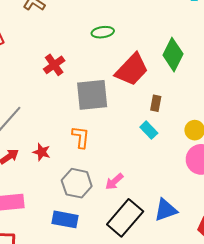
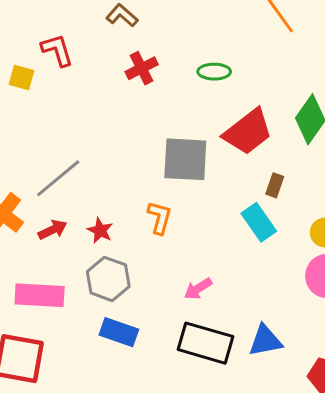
red cross: (54, 65) -> (142, 68), moved
cyan rectangle: (149, 130) -> (259, 222), size x1.4
gray hexagon: (77, 183) -> (108, 279), moved
black rectangle: (125, 218) -> (206, 343), turned 57

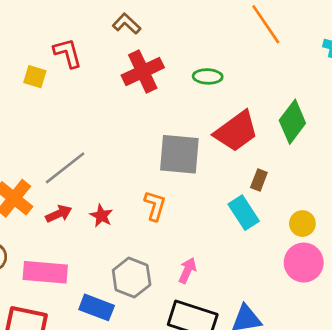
red cross: (142, 68) -> (143, 71), size x1.4
gray hexagon: (108, 279) -> (132, 277), moved
pink arrow: (198, 289) -> (187, 271), turned 145
blue rectangle: (119, 332) -> (97, 307), moved

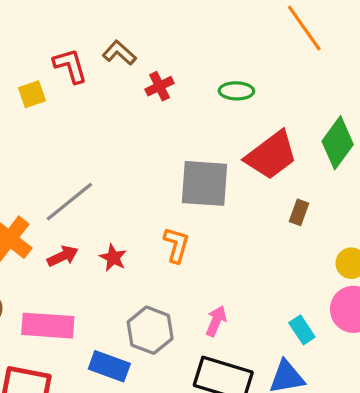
brown L-shape: (127, 24) -> (119, 53), moved
red cross: (143, 71) -> (159, 86), size x0.6
yellow square: (35, 77) -> (32, 94), turned -35
cyan rectangle: (244, 213) -> (302, 330), moved, size x0.7

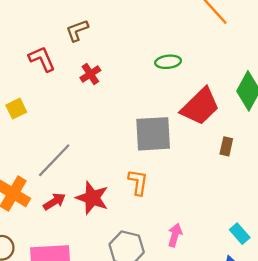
brown L-shape: (119, 53) -> (77, 30), moved, turned -55
red cross: (159, 86) -> (90, 74), moved
yellow square: (32, 94) -> (16, 109), moved
red star: (113, 258) -> (92, 198), size x1.6

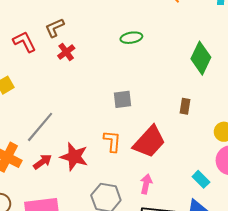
brown L-shape: (77, 30) -> (55, 28), moved
red trapezoid: (200, 106) -> (149, 142), moved
gray square: (153, 134) -> (122, 99), size x0.6

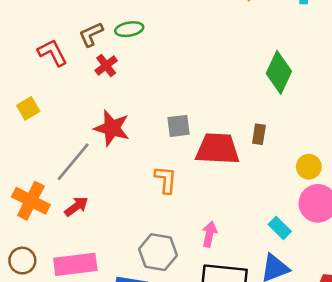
green ellipse: (131, 38) -> (129, 29), moved
red trapezoid: (149, 142) -> (218, 149), moved, turned -129
red star: (74, 157) -> (112, 128), moved

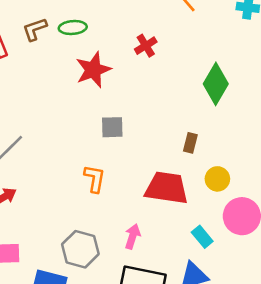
red cross: (106, 66) -> (146, 46), moved
red star: (112, 128) -> (93, 70), moved, turned 30
red trapezoid: (218, 149) -> (167, 188), moved
yellow circle: (309, 167) -> (217, 179), moved

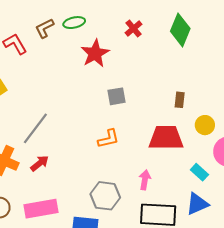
green diamond: (216, 84) -> (180, 30), moved
orange L-shape: (95, 179) -> (108, 139), turned 75

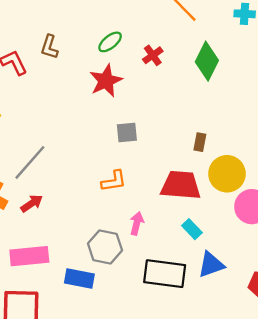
green ellipse: (74, 23) -> (110, 42), moved, turned -30
brown L-shape: (44, 28) -> (49, 47), turned -50
yellow circle: (205, 125) -> (227, 174), size x1.6
cyan rectangle: (199, 172) -> (192, 229), moved
pink arrow: (145, 180) -> (137, 223), moved

